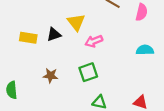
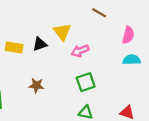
pink semicircle: (142, 12) -> (128, 35), moved
green square: (88, 72) -> (86, 82), moved

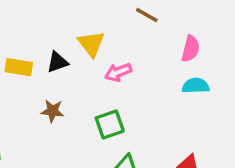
green square: (86, 82) -> (110, 124), moved
brown star: (36, 85) -> (52, 111), moved

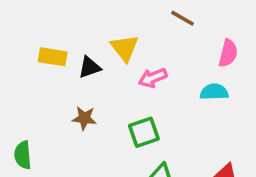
yellow rectangle: (19, 67) -> (53, 57), moved
cyan semicircle: (196, 86) -> (214, 92), moved

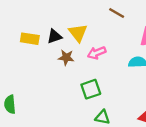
black triangle: (89, 67) -> (54, 36), moved
brown star: (84, 118) -> (66, 57), moved

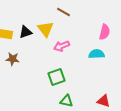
brown line: (117, 13) -> (64, 12), moved
brown star: (66, 57) -> (13, 59), moved

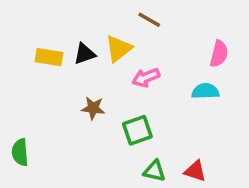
yellow triangle: (46, 29) -> (119, 49), turned 30
brown star: (13, 59) -> (93, 108), moved
red triangle: (104, 101) -> (195, 171), moved

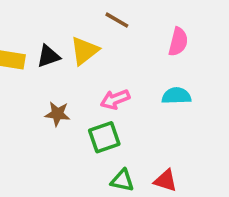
pink semicircle: (219, 54) -> (178, 42), moved
pink arrow: (146, 78) -> (115, 99), moved

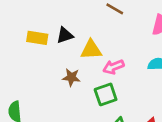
yellow triangle: (84, 51) -> (91, 50), moved, turned 35

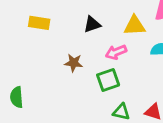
black triangle: (65, 35) -> (92, 24), moved
yellow triangle: (91, 50) -> (135, 26), moved

